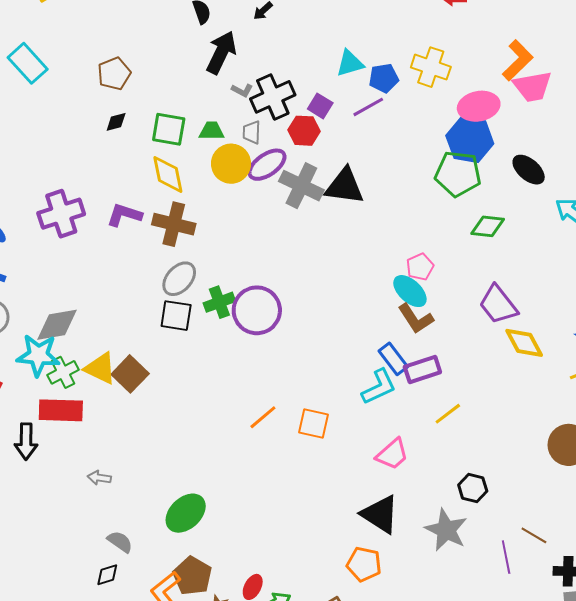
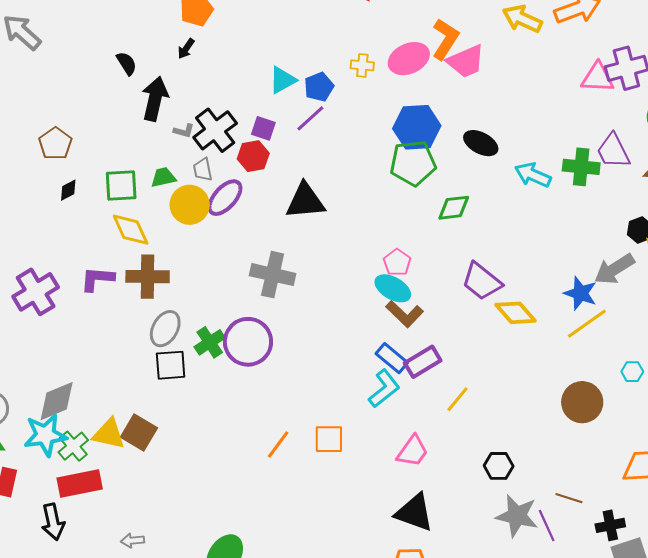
yellow cross: (431, 67) -> (362, 65), size x0.6
pink ellipse: (479, 106) -> (409, 59), moved
gray cross: (301, 186) -> (273, 275), moved
gray star: (446, 530) -> (517, 516), moved

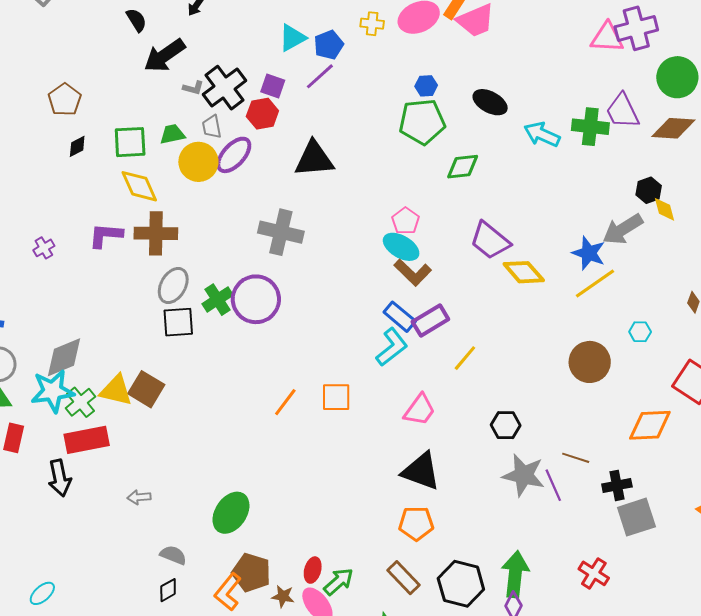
black arrow: (155, 99) -> (165, 56), turned -138
blue hexagon: (417, 127) -> (426, 86), size x0.5
purple cross: (36, 292) -> (44, 248), size x0.5

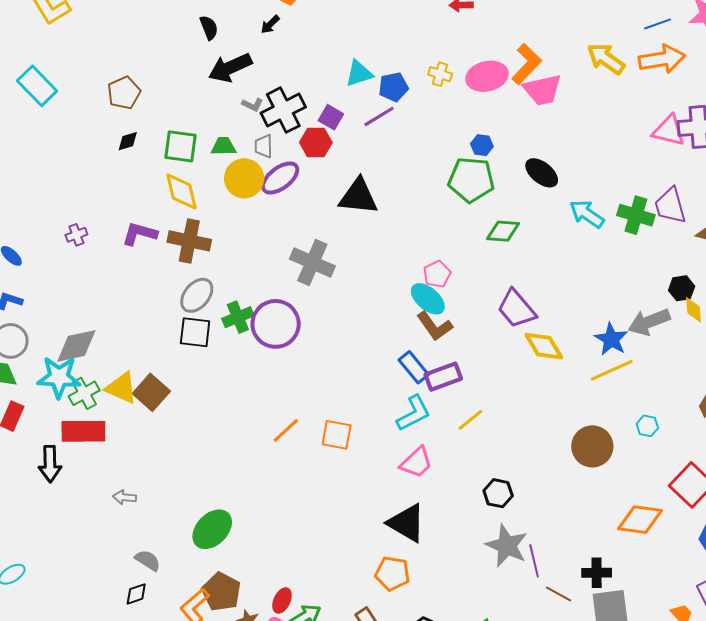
cyan L-shape: (392, 347) -> (414, 413), moved
brown line: (576, 458) -> (559, 594), moved

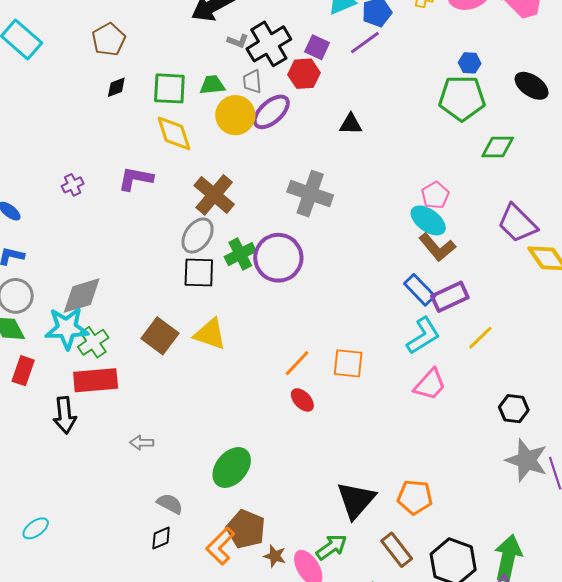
black triangle: (358, 197) -> (351, 124), size x0.6
brown cross: (189, 241) -> (214, 195), moved, turned 33
yellow triangle: (121, 388) -> (210, 334), moved
black triangle: (407, 523) -> (356, 500), moved, turned 45
red ellipse: (282, 601) -> (302, 400), moved, turned -65

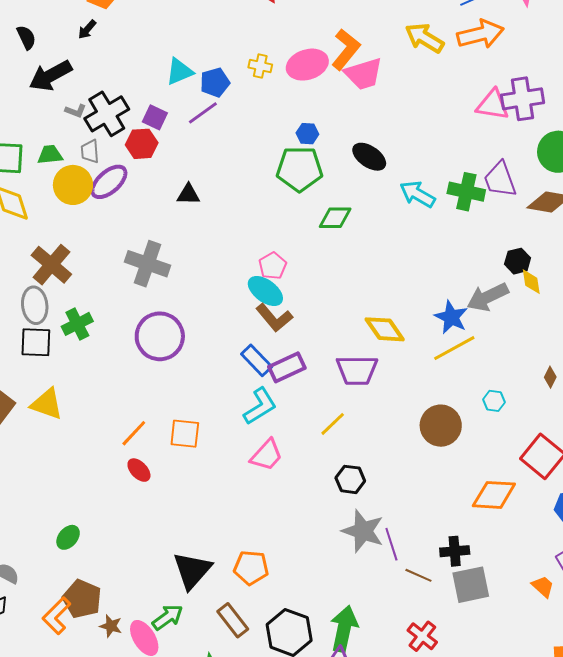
purple trapezoid: (517, 223) -> (357, 370), moved, turned -45
gray ellipse: (198, 236) -> (35, 305), turned -42
purple circle: (278, 258) -> (160, 336), moved
yellow line: (480, 338) -> (333, 424), moved
green ellipse: (232, 467) -> (68, 537), size x0.6

